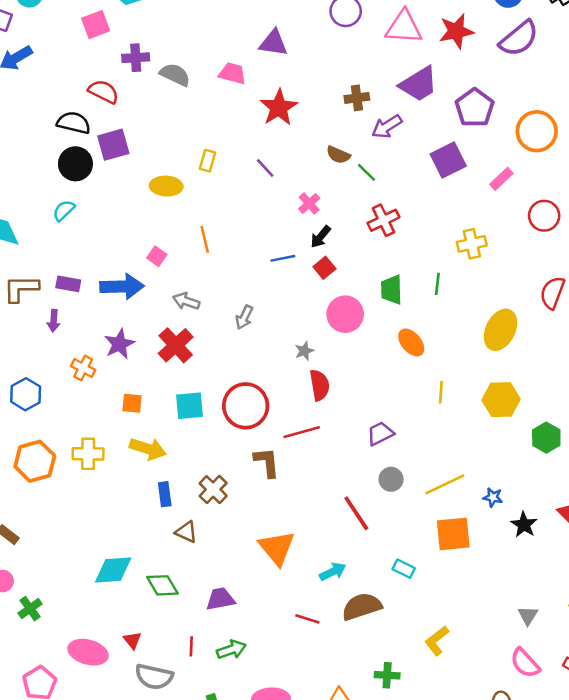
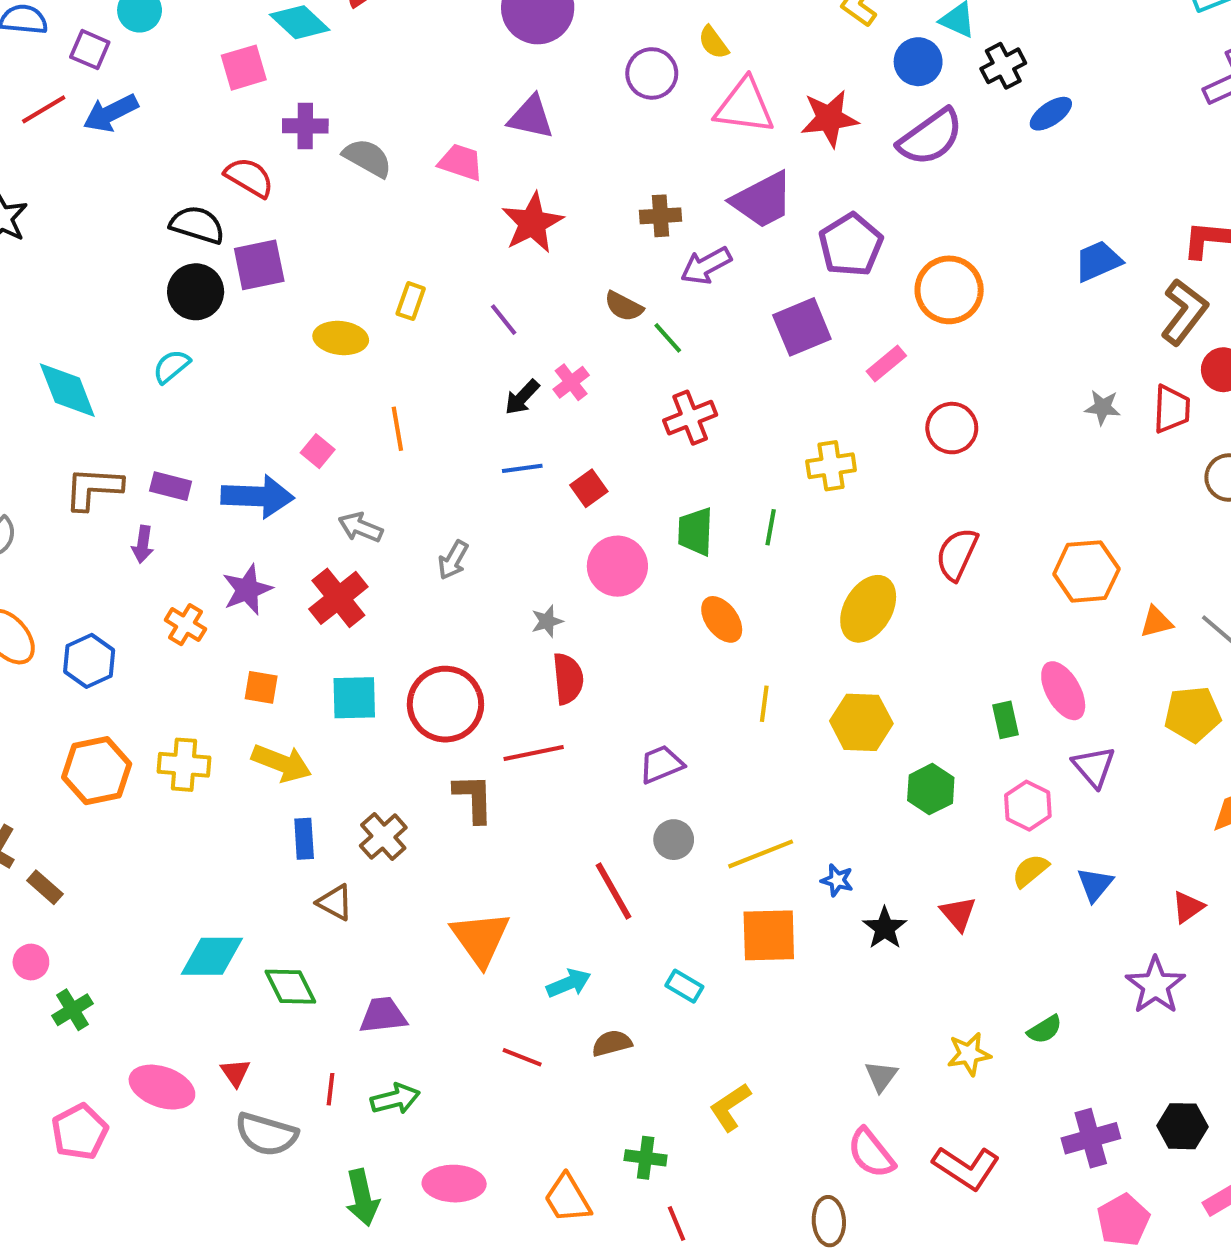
black arrow: (321, 237) -> (522, 397), moved
brown semicircle: (362, 607) -> (612, 1043), size x0.6

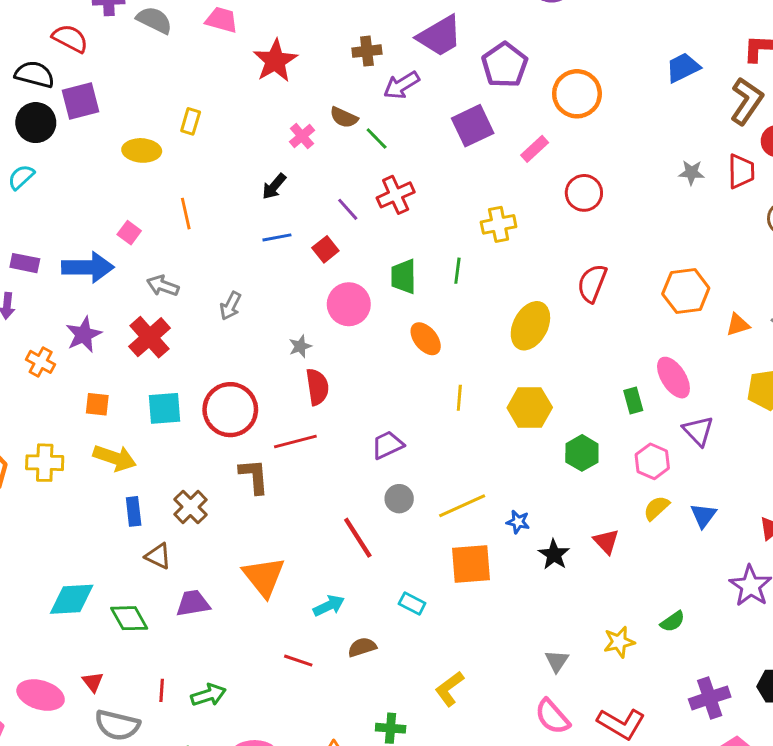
purple line: (504, 320) -> (348, 209), moved
pink cross: (571, 382) -> (302, 136), moved
purple trapezoid: (383, 1015) -> (193, 603), moved

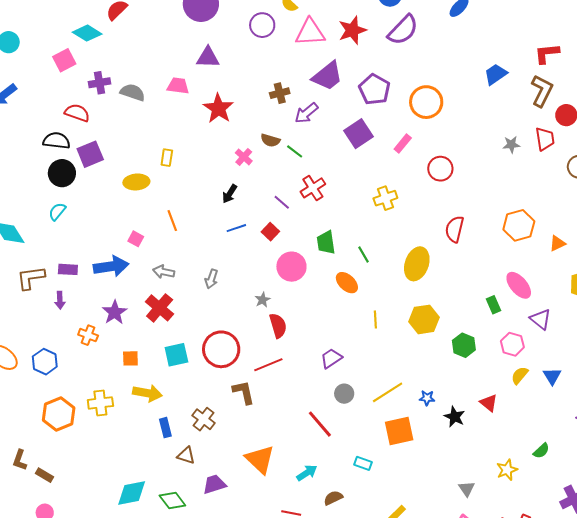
green line: (457, 271) -> (363, 255), moved, turned -30

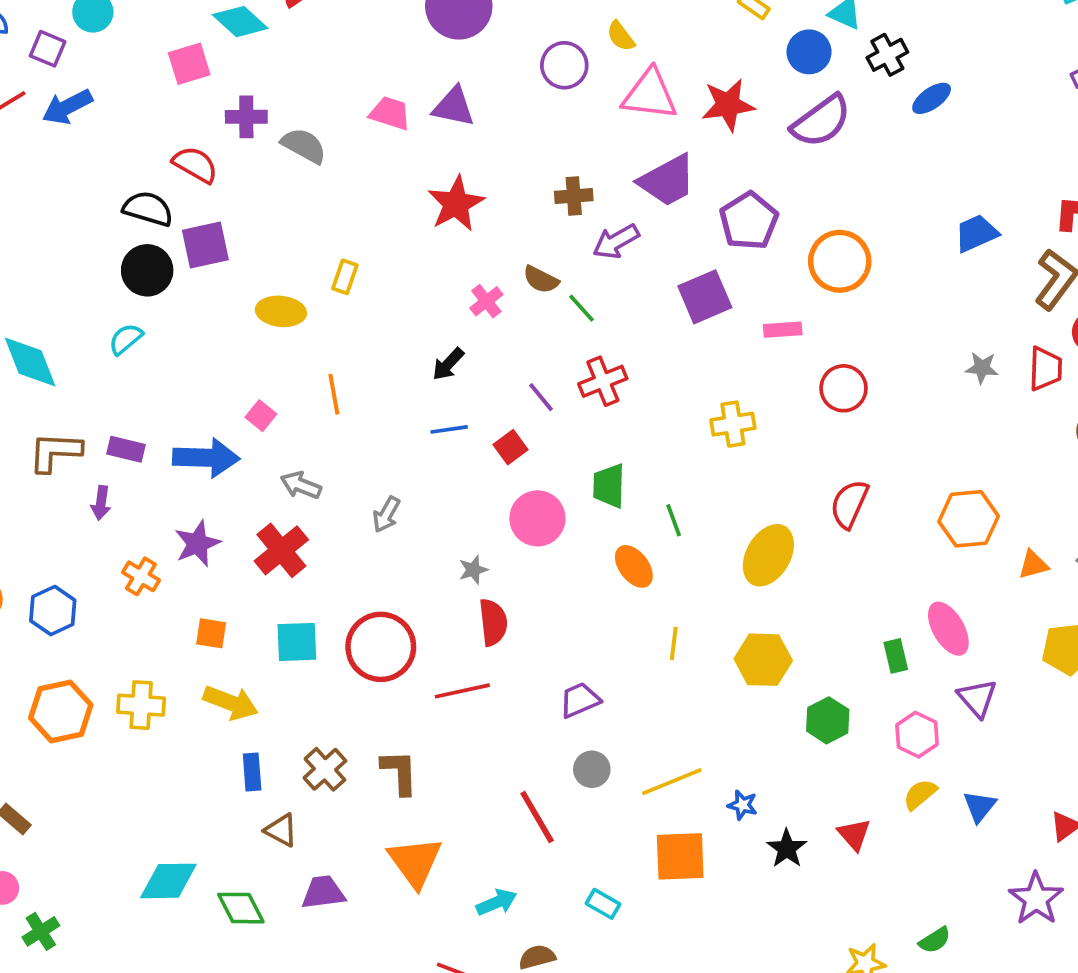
pink trapezoid: (178, 86) -> (390, 113), moved
pink rectangle: (403, 144) -> (783, 330), turned 36
brown L-shape: (244, 392) -> (400, 772), moved

